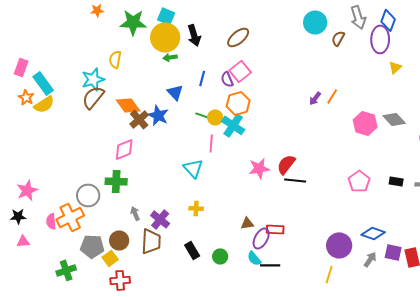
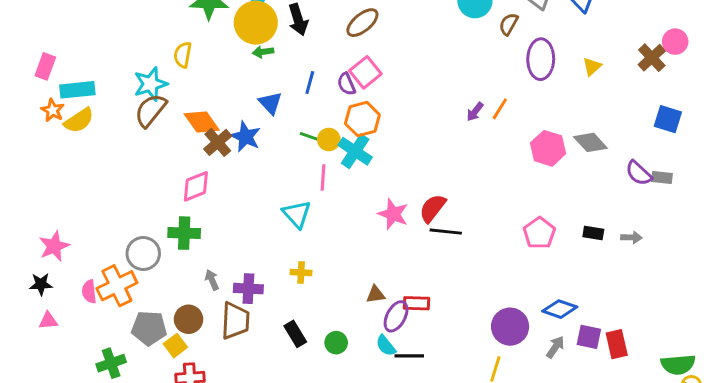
purple ellipse: (380, 39) -> (541, 59), moved
cyan rectangle: (43, 83) -> (77, 90), turned -60
pink star: (259, 168) -> (393, 214), turned 30
purple cross: (160, 219) -> (248, 289), turned -36

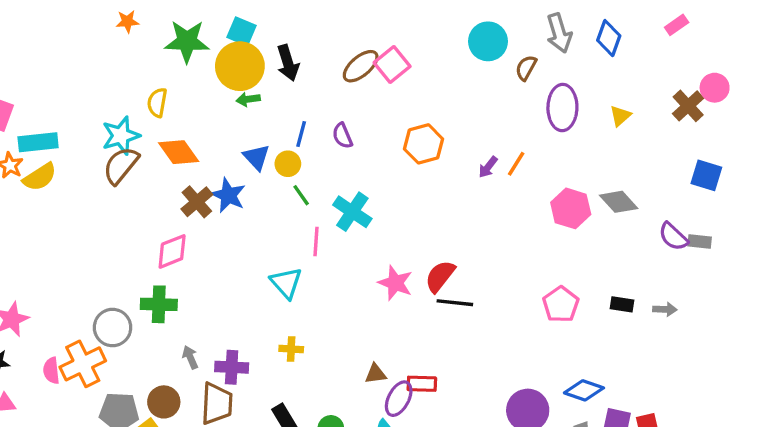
pink square: (365, 72) -> (392, 65), moved
orange hexagon: (362, 119) -> (423, 144), moved
orange diamond: (202, 122) -> (179, 152), moved
green line: (310, 137) -> (301, 195), turned 36
yellow circle: (329, 140) -> (288, 164), moved

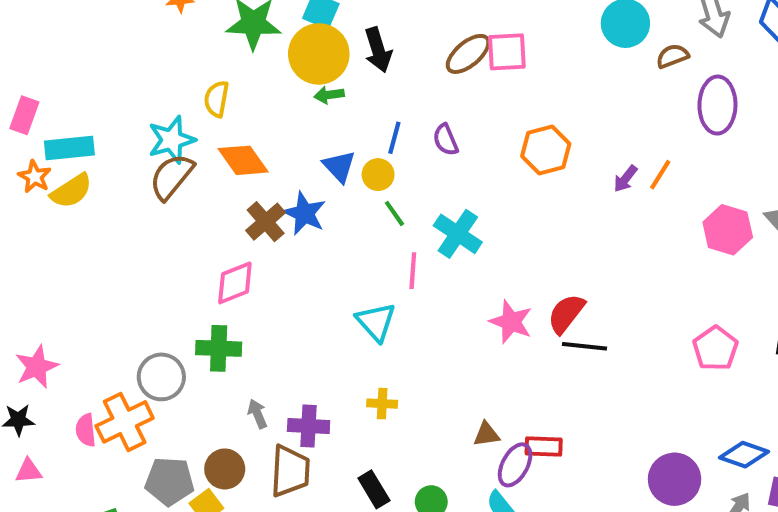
pink square: (392, 65) -> (507, 52), turned 36
brown semicircle: (526, 68) -> (672, 56), turned 40

